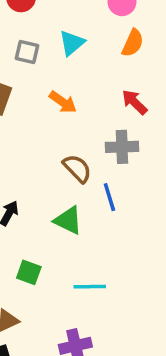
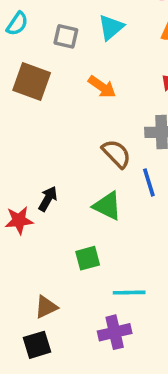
green square: (29, 272) -> (88, 258), moved, turned -35
cyan line: (90, 287) -> (129, 293), moved

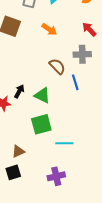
green triangle: (107, 206) -> (42, 95), moved
green square: (88, 258) -> (41, 124), size x1.5
purple cross: (115, 332) -> (56, 176), moved

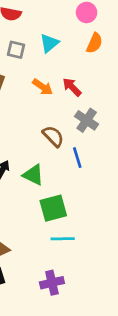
red arrow: (89, 29) -> (72, 87), moved
gray cross: (82, 54) -> (87, 120), turned 36
green square: (41, 124) -> (53, 208), moved

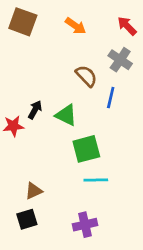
red arrow: (72, 87) -> (127, 26), moved
blue line: (77, 158) -> (111, 98), turned 30

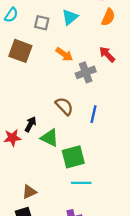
gray cross: (120, 60) -> (86, 72), moved, turned 36
brown semicircle: (86, 76) -> (64, 106), moved
green triangle: (66, 115) -> (50, 138), moved

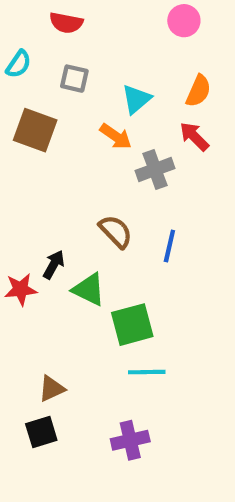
cyan triangle: (70, 17) -> (136, 99), moved
orange semicircle: (108, 17) -> (198, 91), moved

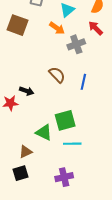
black arrow: (54, 265) -> (27, 91), turned 80
green triangle: (89, 289) -> (44, 133), moved

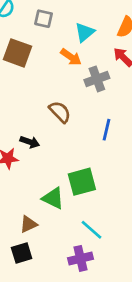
brown semicircle: (57, 75) -> (60, 112), moved
cyan line: (72, 144) -> (91, 230), moved, turned 42

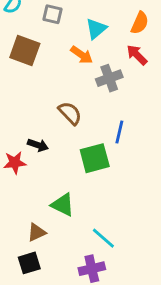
green square: (82, 182) -> (95, 158), moved

